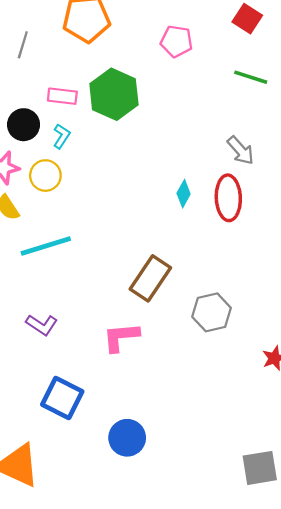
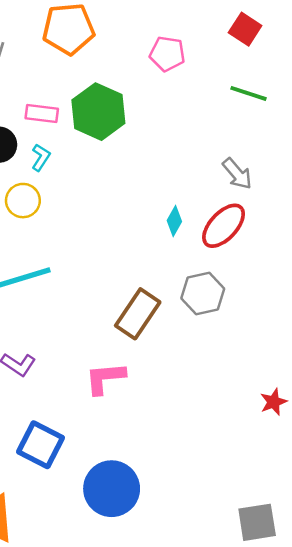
red ellipse: (228, 198) -> (224, 226), turned 45
gray hexagon: (212, 312) -> (203, 293), moved
blue circle: (127, 438) -> (112, 489), size x1.4

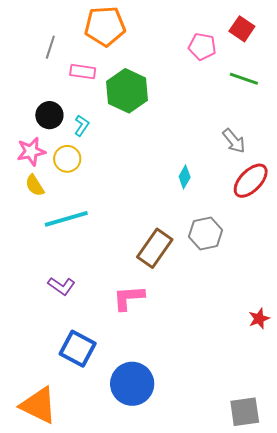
pink pentagon: (167, 54) -> (202, 46), moved
pink rectangle: (42, 114) -> (83, 72), moved
red ellipse: (224, 226) -> (251, 181), moved

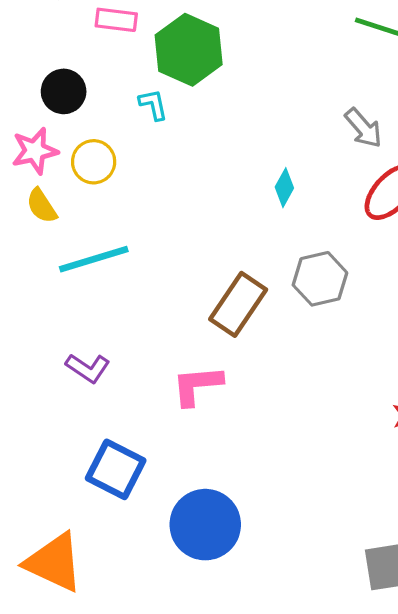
cyan L-shape: (82, 126) -> (153, 105), moved, turned -45

